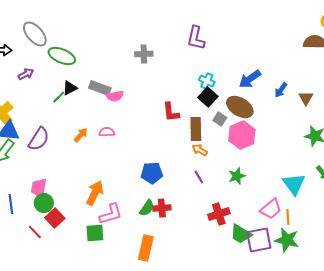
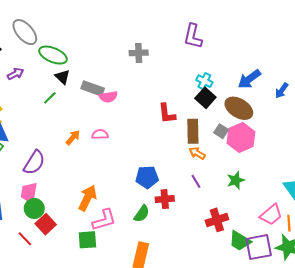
black triangle: (70, 88) -> (62, 77), moved, turned -49
gray square: (220, 119) -> (221, 131), moved
purple semicircle: (39, 139) -> (34, 163), moved
red cross: (162, 208) -> (165, 199), moved

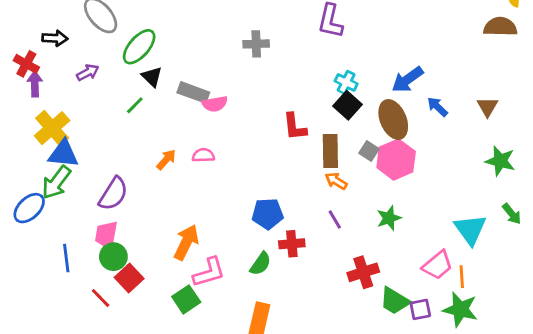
green ellipse: (53, 55) -> (139, 47), turned -72
blue arrow: (282, 91) -> (437, 107), moved, turned 98
brown ellipse: (239, 108) -> (393, 120), turned 36
green square: (87, 240) -> (186, 299), turned -30
purple square: (259, 247) -> (420, 309), size x0.6

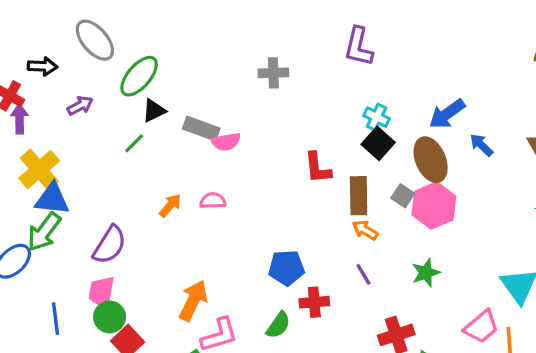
black triangle: (152, 77) -> (154, 111), turned 50

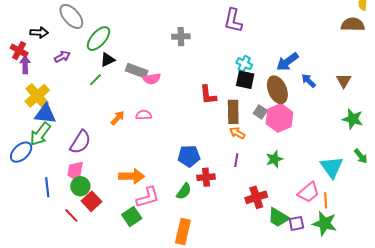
black square: (378, 143) -> (245, 80), turned -30
purple line: (363, 274) -> (236, 160), turned 40
orange arrow: (193, 301) -> (132, 176), turned 65

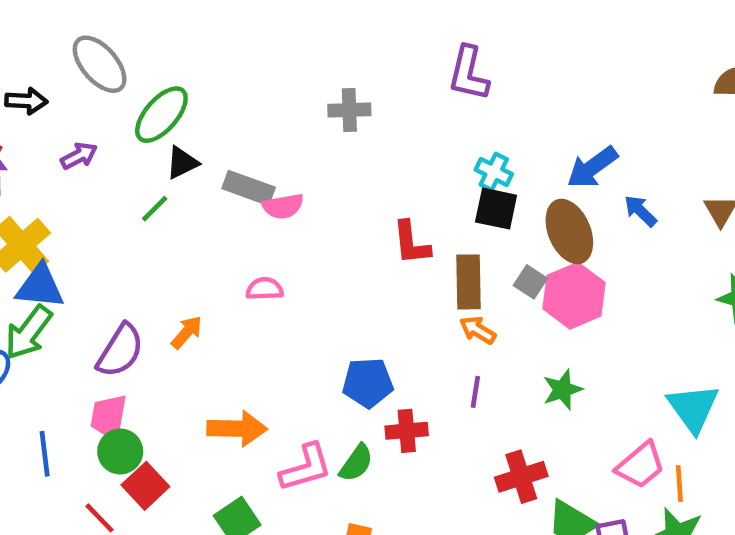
orange arrow: (118, 118) -> (187, 332), moved
pink L-shape: (148, 197) -> (306, 468), moved

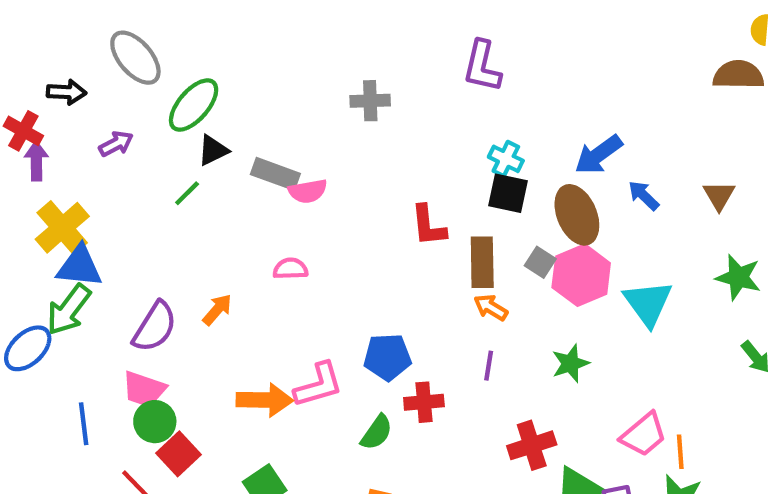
cyan triangle: (693, 408) -> (648, 303), moved
pink trapezoid: (109, 417) -> (144, 389), turned -81
pink L-shape: (306, 468) -> (318, 385), moved

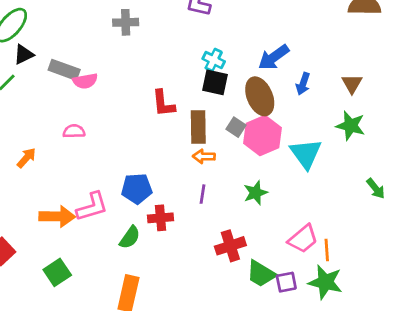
blue arrow: (644, 195) -> (303, 84), turned -115
green star: (738, 277) -> (351, 126), moved
orange arrow: (491, 307) -> (204, 156), turned -30

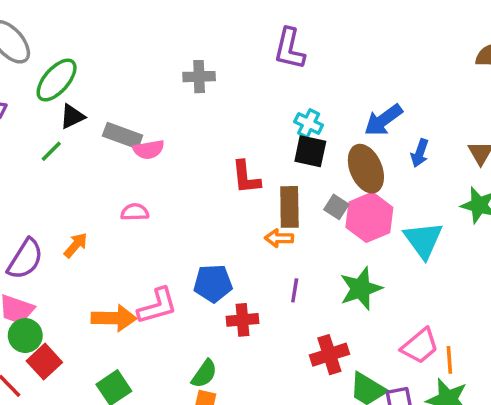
orange arrow: (204, 156) -> (279, 238), moved
green star: (256, 193) -> (361, 289), size x1.4
green semicircle: (130, 237) -> (204, 374), moved

